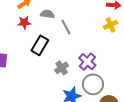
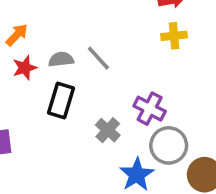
gray semicircle: (47, 14) -> (61, 59), moved
yellow cross: (111, 25) -> (174, 36), turned 32

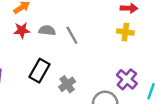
black rectangle: (61, 100) -> (40, 71), moved
purple cross: (150, 109) -> (127, 79), moved

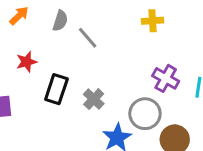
red star: (22, 30) -> (27, 62), moved
gray semicircle: (47, 30) -> (60, 21), moved, turned 112

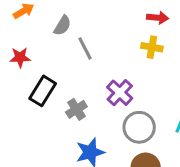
purple cross: (166, 78) -> (120, 93), moved
gray circle: (145, 114) -> (139, 127), moved

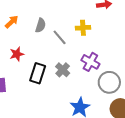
yellow cross: (152, 47) -> (83, 28), moved
gray cross: (76, 109) -> (63, 70), moved

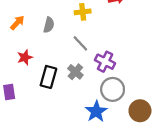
yellow cross: (83, 28) -> (83, 12), moved
gray line: (60, 37) -> (80, 43), moved
gray circle: (109, 82) -> (113, 89), moved

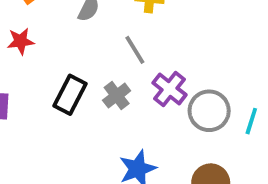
red star: (25, 57) -> (21, 41), moved
gray circle: (113, 89) -> (209, 111), moved

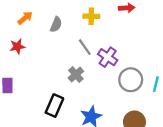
purple cross: (170, 89) -> (108, 57), moved
black rectangle: (70, 95) -> (54, 106), moved

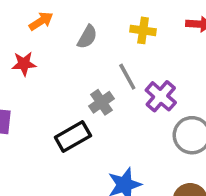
gray cross: (76, 75) -> (101, 102), moved
black rectangle: (54, 106) -> (73, 136), moved, turned 30

